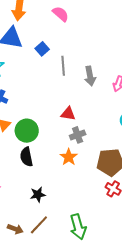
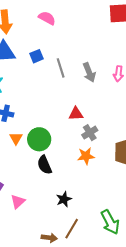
blue square: (42, 49) -> (36, 56), turned 32
orange star: (69, 157) -> (86, 156), turned -30

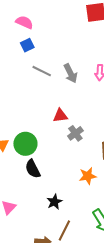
blue square: (36, 56) -> (27, 45), moved
gray line: (61, 68) -> (42, 71), turned -42
orange star: (86, 156) -> (88, 176), moved

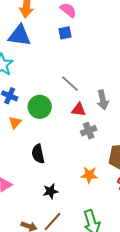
gray line: (42, 71) -> (70, 84), moved
gray arrow: (70, 73) -> (103, 100), moved
green circle: (25, 144) -> (40, 107), moved

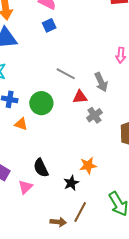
orange triangle: (15, 122) -> (21, 124), turned -40
black semicircle: (38, 154) -> (41, 168), moved
orange star: (89, 175) -> (88, 166), moved

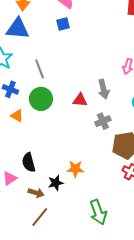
gray line: (66, 74) -> (40, 69), moved, turned 30
gray cross: (94, 115) -> (103, 121), moved
brown line: (80, 212) -> (40, 217), moved
brown arrow: (58, 222) -> (36, 193), moved

